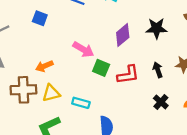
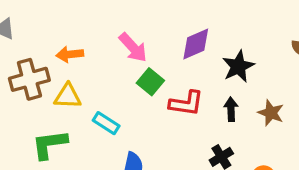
black star: (156, 28) -> (238, 66), moved, turned 30
brown cross: (23, 90) -> (29, 79), turned -30

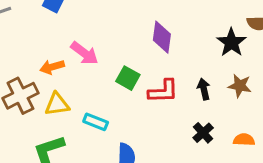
purple diamond: (196, 44) -> (162, 37), turned -48
pink arrow: (133, 47) -> (84, 53), moved
black star: (238, 66) -> (231, 42), moved

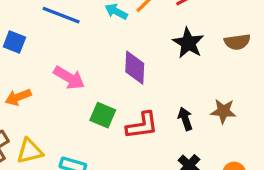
black star: (231, 42) -> (188, 43), moved
pink arrow: (84, 53) -> (69, 78), moved
orange arrow: (52, 67) -> (18, 97), moved

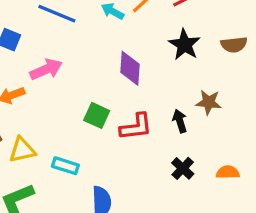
pink arrow: (69, 78) -> (46, 69), moved, turned -56
brown star: (223, 111) -> (209, 102), moved

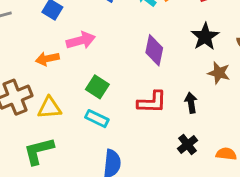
brown star: (209, 102) -> (219, 73), moved
green square: (97, 115) -> (97, 87), moved
cyan rectangle: (65, 166) -> (97, 119), moved

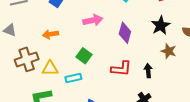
pink arrow: (81, 40) -> (93, 20), moved
cyan rectangle: (97, 119) -> (73, 78), moved, turned -42

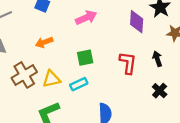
purple diamond: (125, 33) -> (137, 22), moved
green square: (84, 56) -> (85, 58), turned -35
red L-shape: (121, 69) -> (128, 63), turned -75

